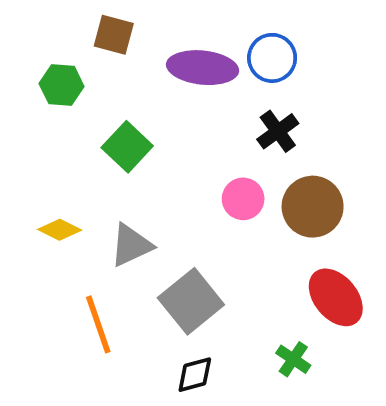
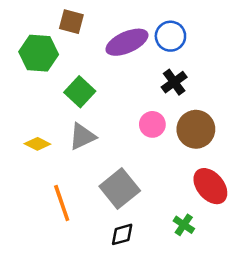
purple ellipse: (203, 68) -> (127, 42), turned -30
green hexagon: (62, 85) -> (39, 53), size x1.4
gray triangle: (131, 245) -> (82, 137), moved

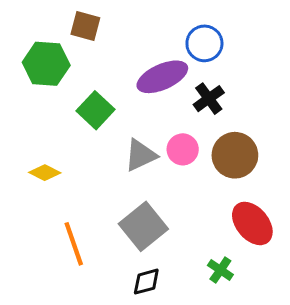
purple ellipse: (127, 42) -> (162, 77), moved
gray triangle: (82, 137) -> (141, 155), moved

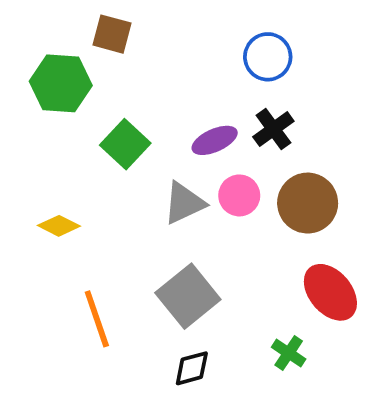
purple ellipse: (162, 77) -> (215, 140), moved, size x0.7

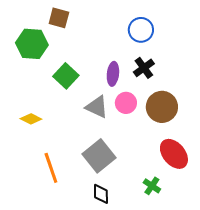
purple ellipse: (215, 140) -> (113, 74), turned -60
gray triangle: (184, 203) -> (97, 107), turned 50
black diamond: (192, 368) -> (101, 194), turned -75

